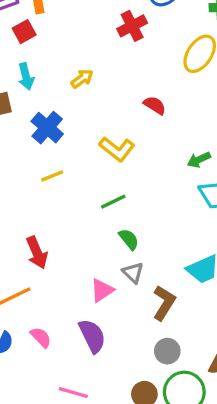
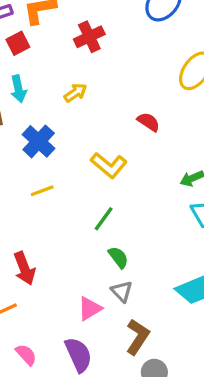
red cross: (132, 26) -> (89, 37), moved
green line: (113, 202) -> (104, 219), turned -30
brown L-shape: (164, 303) -> (138, 337), moved

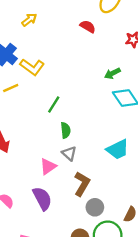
red semicircle: (149, 122) -> (88, 26), moved
yellow L-shape: (109, 165) -> (32, 67), moved
green semicircle: (118, 257) -> (65, 130), turned 35

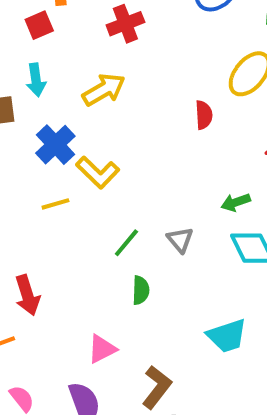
yellow arrow: (29, 20) -> (104, 90), size x1.5
red semicircle: (88, 26) -> (204, 115), turned 49
gray triangle: (69, 153) -> (180, 240), moved

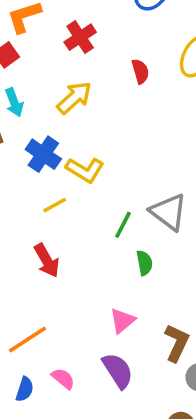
red semicircle: (204, 115) -> (140, 71), moved
gray triangle: (180, 240) -> (169, 212), size x1.6
red arrow: (27, 295) -> (47, 260), moved

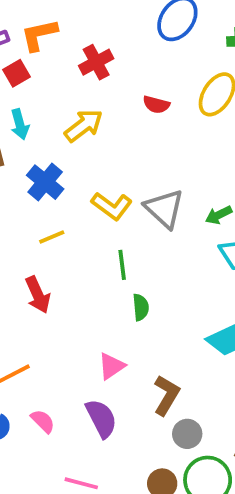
red semicircle: (140, 71) -> (156, 105), turned 115
yellow L-shape: (85, 170) -> (112, 206), moved
gray triangle: (169, 212) -> (164, 209), moved
green line: (123, 225) -> (122, 265), turned -40

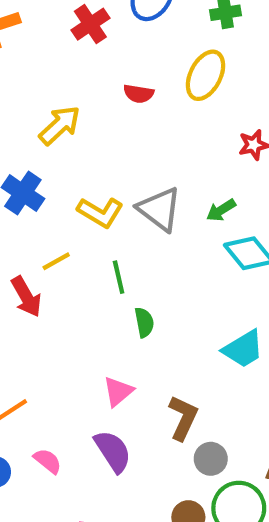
red cross: (96, 62) -> (90, 24), moved
yellow line: (52, 237) -> (56, 261), moved
red arrow: (38, 295) -> (26, 297), moved

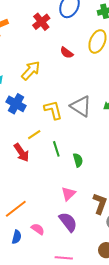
red semicircle: (139, 94) -> (67, 53), turned 32
yellow L-shape: (100, 212) -> (53, 110), turned -130
green line: (119, 277) -> (56, 149), moved

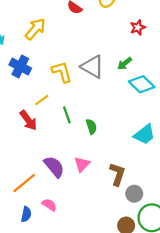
purple semicircle: (68, 222) -> (54, 167), moved

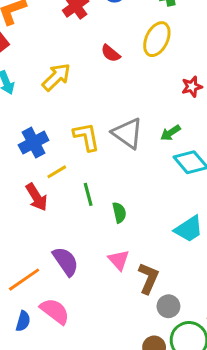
blue cross: (20, 66) -> (34, 143), moved, turned 30
pink triangle: (82, 164) -> (119, 260), moved, turned -30
pink semicircle: (49, 205) -> (55, 311), size x1.5

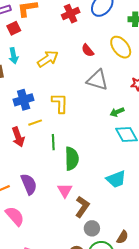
yellow ellipse: (157, 39) -> (121, 47), turned -75
gray triangle: (128, 133) -> (97, 80), moved, turned -30
green semicircle: (119, 213) -> (72, 159), size x1.6

